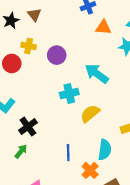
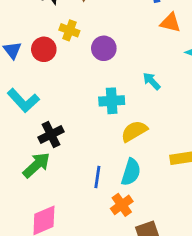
cyan arrow: (97, 74) -> (152, 81), size x0.6
cyan semicircle: (105, 150) -> (131, 172), moved
green arrow: (21, 151) -> (36, 165), size x1.5

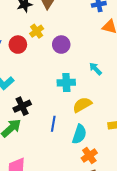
yellow cross: (69, 30) -> (37, 31), turned 32
blue line: (97, 177) -> (53, 124), moved
orange cross: (122, 205) -> (89, 155), moved

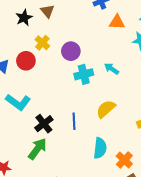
cyan cross: (66, 83) -> (84, 74), moved
blue line: (53, 124) -> (74, 121), moved
cyan semicircle: (79, 134) -> (100, 148), moved

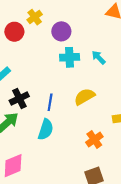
cyan semicircle: (100, 148) -> (46, 129), moved
orange cross: (124, 160) -> (94, 140), moved

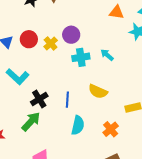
yellow cross: (35, 17) -> (51, 44), moved
yellow semicircle: (84, 97) -> (98, 91), turned -120
cyan semicircle: (46, 129) -> (78, 125), moved

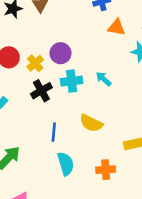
black cross: (39, 99) -> (41, 91), moved
cyan semicircle: (78, 125) -> (66, 164), turned -30
orange cross: (111, 129) -> (106, 170), turned 35

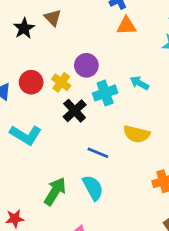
orange triangle: (117, 27) -> (126, 26), moved
blue line: (54, 132) -> (98, 153), turned -60
cyan semicircle: (66, 164) -> (93, 188), moved

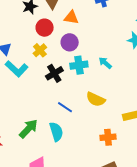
orange triangle: (126, 26) -> (71, 17), moved
red circle: (31, 82) -> (45, 28), moved
yellow cross: (61, 82) -> (40, 50), moved
cyan L-shape: (26, 135) -> (17, 69), moved

